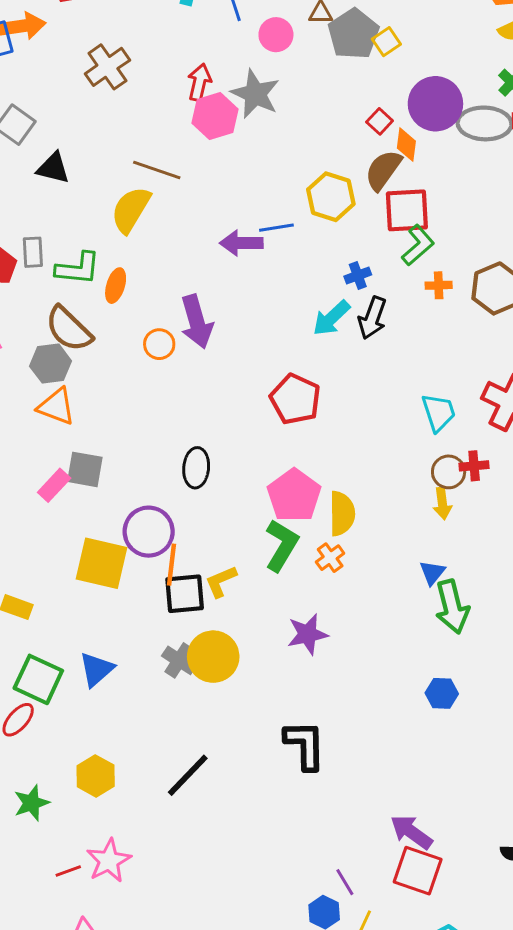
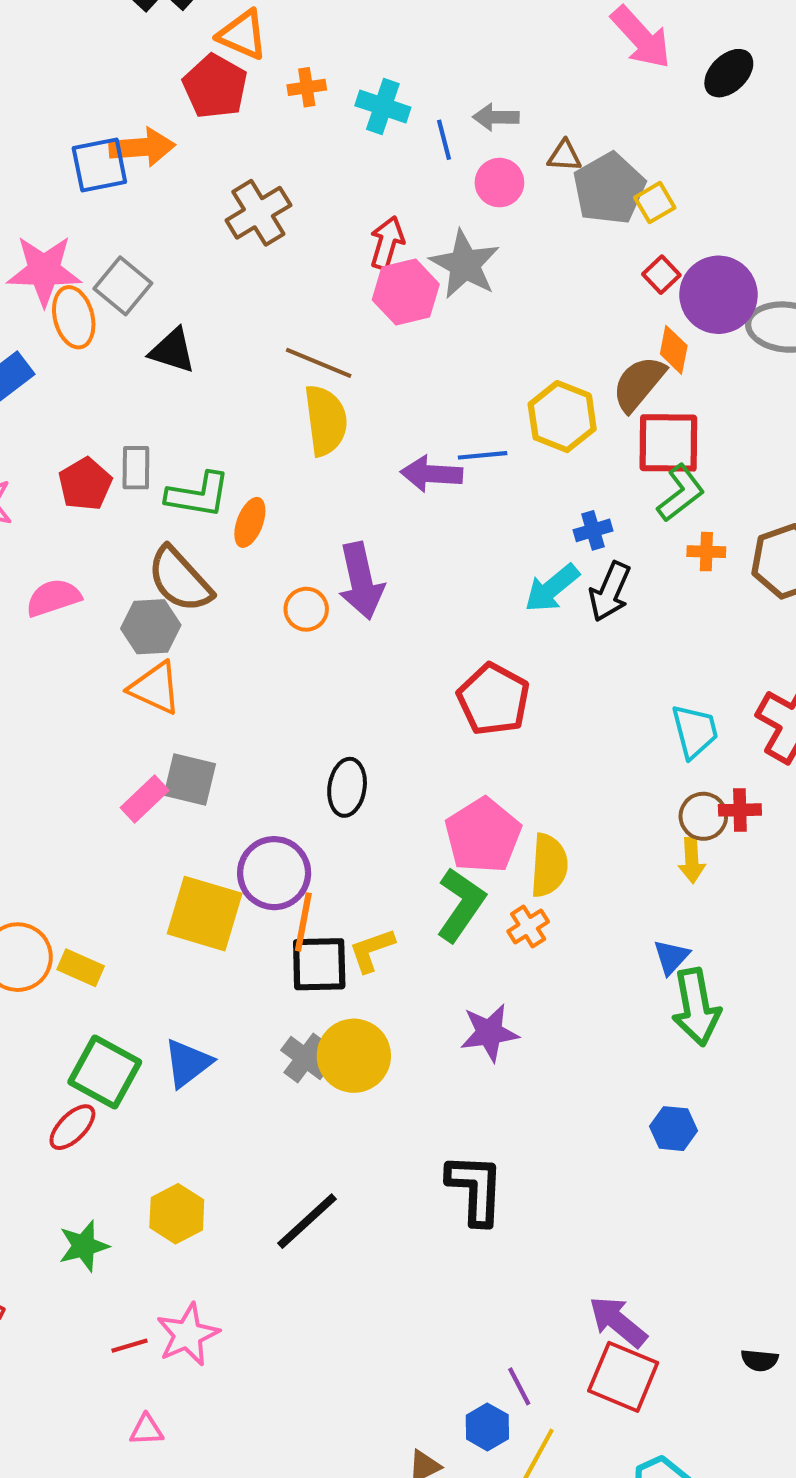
red square: (380, 121) -> (661, 275), moved
yellow semicircle: (131, 210) -> (326, 420), moved, turned 138

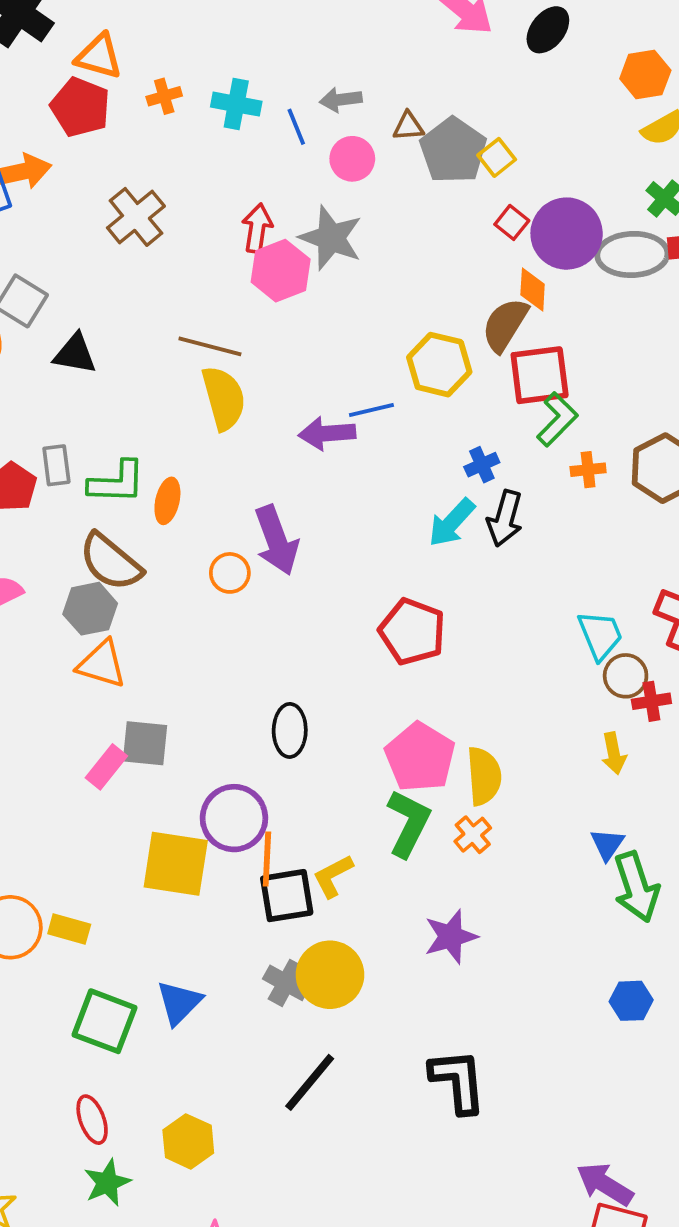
brown circle: (703, 816) -> (626, 676), moved
red ellipse: (72, 1127) -> (92, 1120), moved, turned -57
black line: (307, 1221) -> (310, 1082), moved

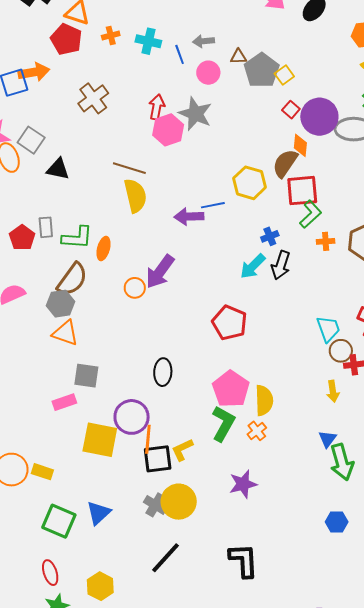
purple arrow: (276, 540) -> (160, 272), turned 54
brown semicircle: (111, 562) -> (72, 279), turned -96
pink rectangle: (106, 767) -> (64, 402), moved, turned 30

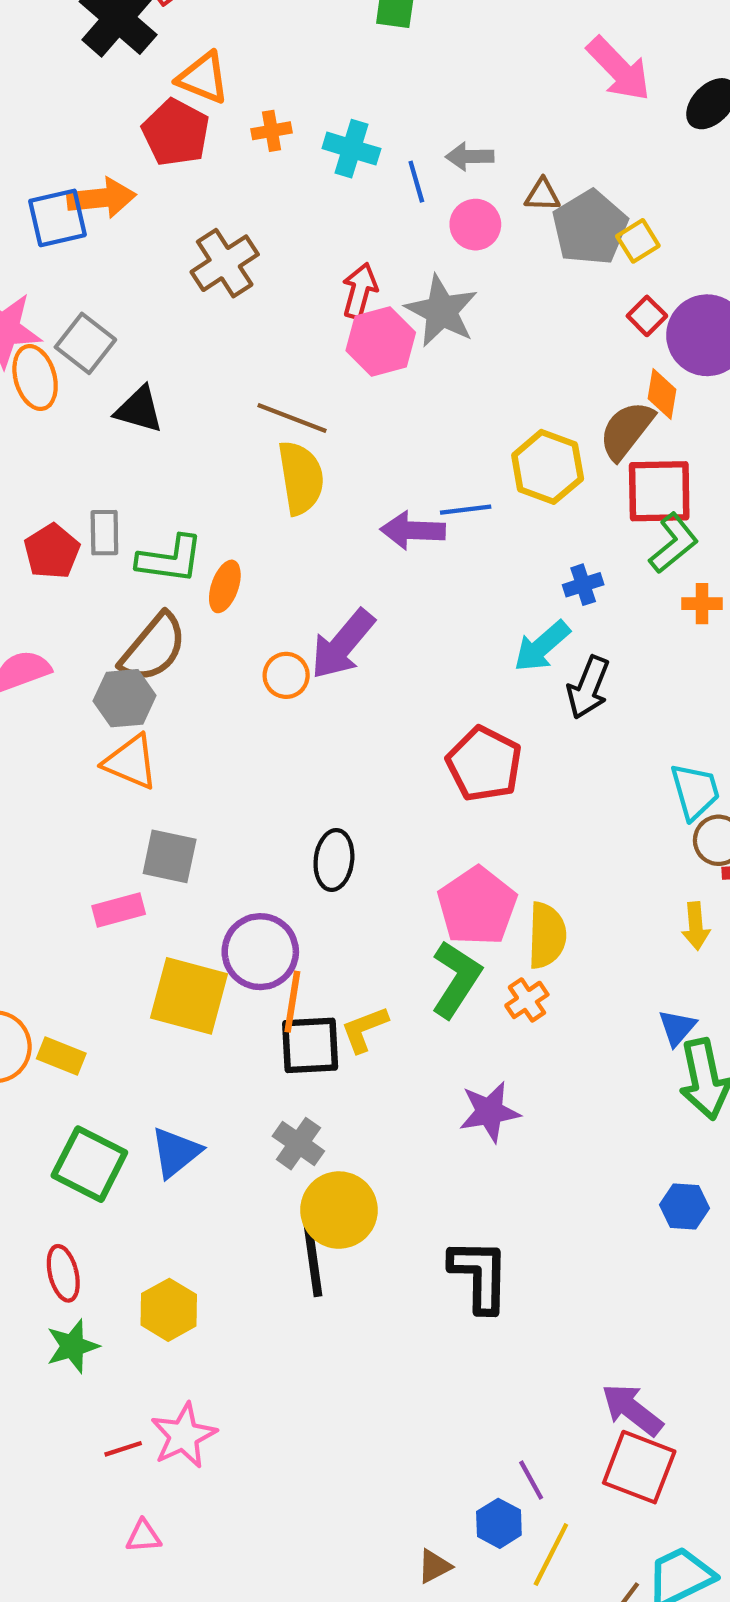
black arrow: (281, 265) -> (588, 687), moved
yellow circle: (179, 502) -> (339, 1210), moved
black line: (166, 558) -> (313, 1258), turned -54

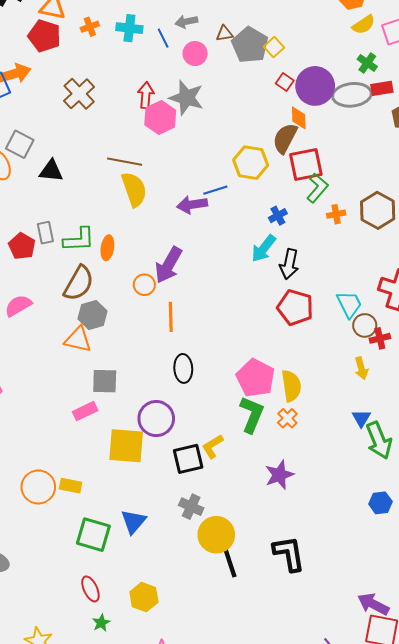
gray hexagon: (125, 698) -> (93, 315), moved
red pentagon: (484, 764) -> (295, 308), moved
orange line: (292, 1002) -> (171, 317), moved
black line: (313, 1258) -> (229, 559), moved
green star: (73, 1346) -> (101, 623), size x0.7

